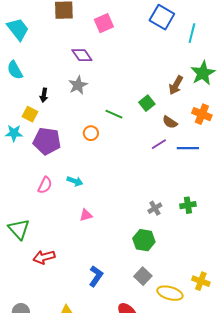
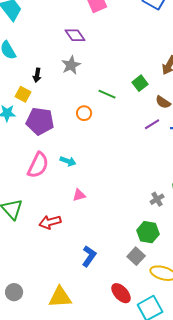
pink semicircle: (45, 185) -> (38, 165), size x1.5
gray cross: (155, 208) -> (157, 199), moved
green hexagon: (144, 240) -> (148, 232), moved
red arrow: (44, 257) -> (50, 222), moved

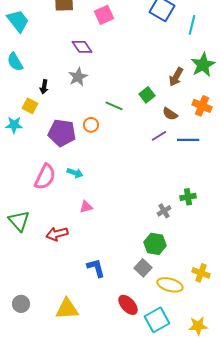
purple pentagon: (40, 121) -> (62, 133), moved
blue L-shape: (89, 256) -> (96, 268), turned -50

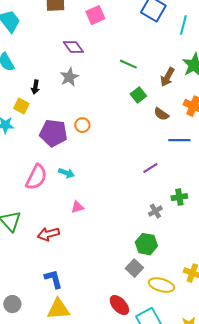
green line: (114, 106) -> (128, 64), moved
purple line: (159, 136) -> (150, 168), moved
blue L-shape: (96, 268) -> (53, 279), moved

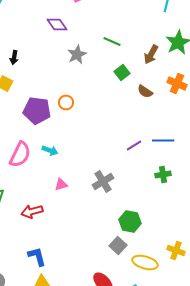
gray star: (69, 77) -> (77, 54), moved
black arrow: (35, 87) -> (14, 58), moved
blue line: (179, 140) -> (163, 140), moved
gray cross: (155, 211) -> (103, 182), moved, size x1.5

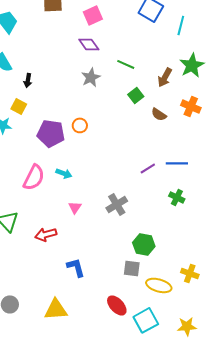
purple diamond: (57, 24) -> (89, 44), moved
green cross: (163, 174) -> (177, 197), turned 35
pink triangle: (61, 184) -> (75, 207), turned -40
gray square: (118, 246) -> (132, 268), turned -36
blue L-shape: (37, 256) -> (76, 267), moved

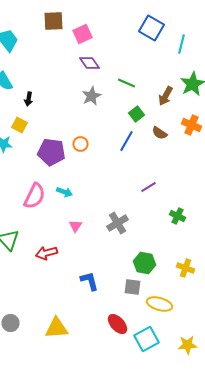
pink square: (93, 15) -> (82, 34), moved
blue line: (177, 163) -> (126, 141), moved, turned -60
blue L-shape: (76, 267) -> (90, 281), moved
yellow cross: (190, 273) -> (186, 268), moved

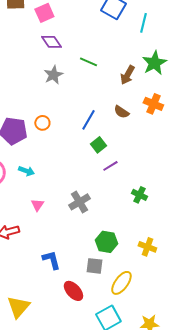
green square: (136, 114) -> (98, 145), moved
yellow ellipse: (160, 304) -> (121, 283), turned -70
red ellipse: (118, 324) -> (73, 291), moved
yellow triangle: (56, 328) -> (18, 307), turned -45

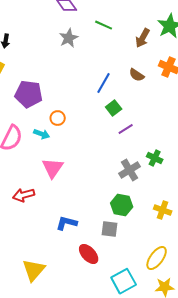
orange circle: (42, 123) -> (58, 118), moved
gray cross: (79, 202) -> (130, 170), moved
pink triangle: (37, 205) -> (53, 168), size x1.6
blue L-shape: (51, 260) -> (67, 223), turned -60
yellow ellipse: (121, 283) -> (157, 258), moved

